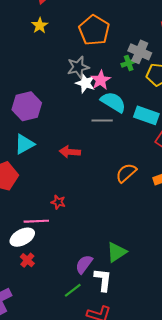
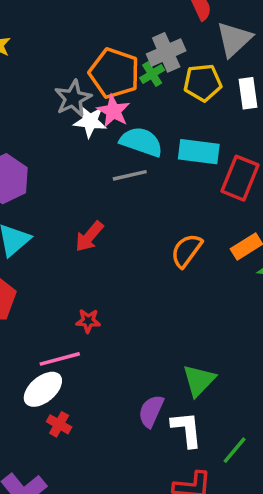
orange pentagon: (94, 30) -> (114, 73), moved
gray cross: (140, 52) -> (166, 52), turned -35
red arrow: (70, 152) -> (89, 236), turned -42
green line: (73, 290) -> (235, 450), moved

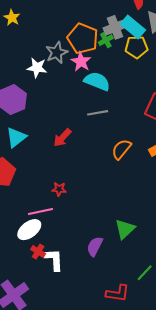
white star: (90, 121) -> (37, 68), moved
cyan rectangle: (199, 152) -> (133, 27), moved, turned 30
gray line: (130, 175) -> (98, 113), moved
white L-shape: (187, 429) -> (54, 260), moved

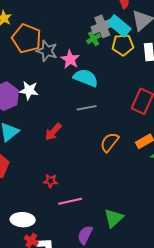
orange pentagon: (83, 38) -> (27, 38), moved
gray star: (57, 53) -> (47, 51), turned -30
white star: (37, 68) -> (29, 90), moved
pink line: (41, 212) -> (70, 201), moved
white ellipse: (29, 230) -> (23, 220), turned 40

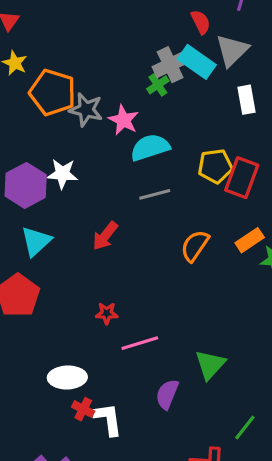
yellow pentagon: (123, 45) -> (215, 166), moved
cyan semicircle: (86, 78) -> (150, 147), turned -35

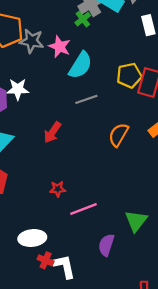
cyan semicircle: (150, 147) -> (80, 65), turned 144

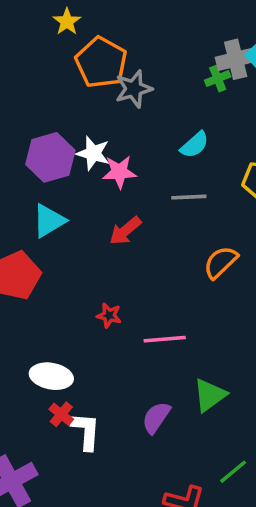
gray star: (32, 41) -> (134, 89), turned 30
pink star: (60, 47) -> (119, 172), moved, turned 30
cyan semicircle: (80, 65) -> (195, 145), size x0.7
pink line: (83, 209) -> (165, 339), moved

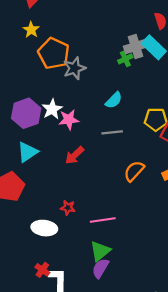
white star: (93, 153) -> (52, 109), turned 30
white ellipse: (51, 376) -> (44, 228), moved
green triangle: (210, 395) -> (100, 251), moved

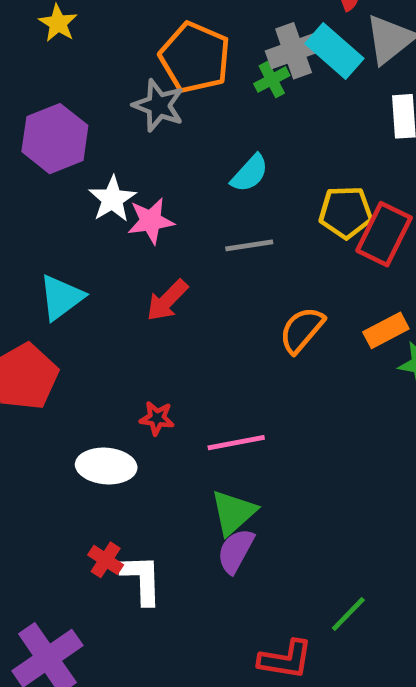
orange pentagon: (54, 53) -> (195, 58), moved
gray star: (74, 68) -> (159, 105), turned -30
purple hexagon: (26, 113) -> (55, 139), moved

